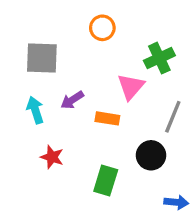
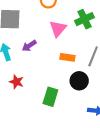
pink triangle: (131, 87) -> (58, 29), moved
orange rectangle: (107, 118) -> (67, 57), moved

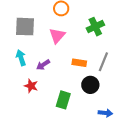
pink triangle: (58, 29) -> (57, 36), moved
purple arrow: (29, 46) -> (43, 65), moved

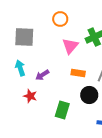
pink triangle: (57, 36) -> (70, 46), moved

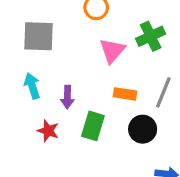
purple arrow: (42, 75) -> (67, 97), turned -56
green rectangle: (62, 110) -> (93, 126), moved

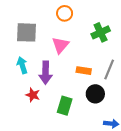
pink triangle: (112, 51) -> (60, 45), moved
purple arrow: (67, 97) -> (46, 73), size x1.5
green rectangle: (93, 126) -> (65, 106), moved

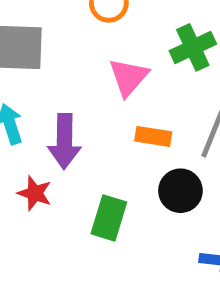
pink triangle: (60, 45) -> (129, 77), moved

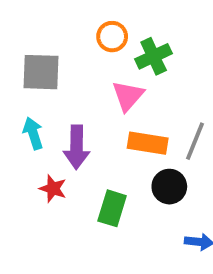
green cross: (193, 47) -> (154, 56), moved
orange rectangle: (153, 136) -> (148, 143), size x1.4

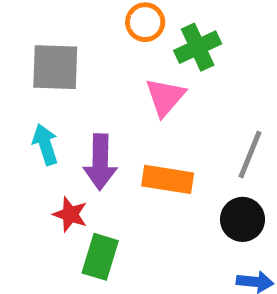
orange rectangle: (148, 143) -> (168, 179), moved
black circle: (169, 187) -> (243, 219), moved
green rectangle: (112, 208) -> (100, 257), moved

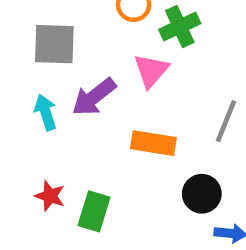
purple arrow: (100, 162) -> (94, 97), moved, turned 51
red star: (70, 214) -> (50, 196), moved
black circle: (243, 219) -> (202, 194), moved

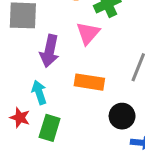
purple arrow: (94, 97) -> (50, 51), turned -40
cyan arrow: (46, 112) -> (39, 92), moved

